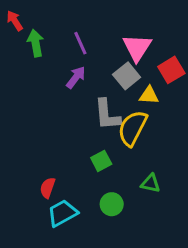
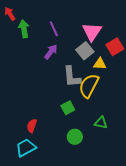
cyan trapezoid: (62, 213) -> (26, 148), moved

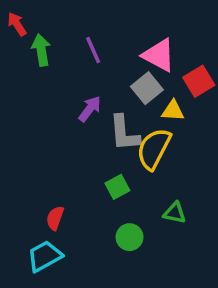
pink triangle: (92, 32) -> (159, 55), turned -35
purple arrow: (51, 52) -> (90, 109), moved

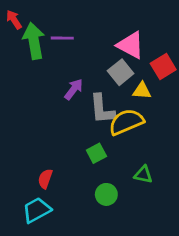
green arrow: (41, 50) -> (34, 41), size x1.4
purple line: (93, 50) -> (62, 38), moved, turned -65
yellow semicircle: (154, 149) -> (126, 122), turned 40

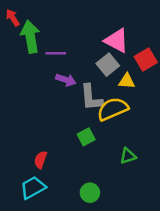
purple line: (62, 38) -> (56, 53), moved
purple arrow: (74, 89) -> (66, 80), turned 72
green triangle: (143, 175) -> (128, 156), turned -30
green circle: (106, 194) -> (90, 193), moved

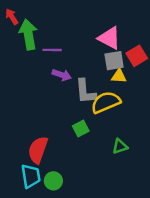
gray square: (108, 65) -> (114, 61), moved, turned 30
red semicircle: (40, 160) -> (38, 150), size x1.6
cyan trapezoid: (33, 188) -> (31, 176), turned 110
green circle: (90, 193) -> (53, 181), moved

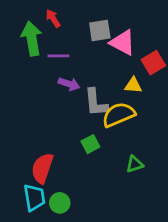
red arrow: (12, 17) -> (53, 18), moved
gray square: (114, 61) -> (100, 30), moved

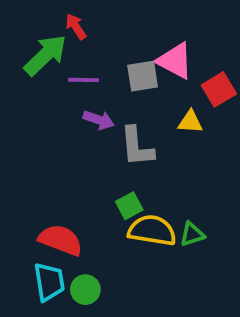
gray square: (100, 30) -> (143, 76), moved
green arrow: (32, 39) -> (45, 55), turned 56
yellow semicircle: (119, 115) -> (152, 230), moved, turned 32
red semicircle: (42, 168) -> (61, 240), turned 92

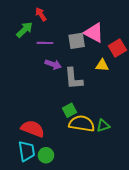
green arrow: (45, 55) -> (25, 30), size x0.7

